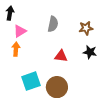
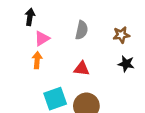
red triangle: (61, 56) -> (82, 69), moved

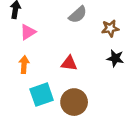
gray semicircle: (82, 30) -> (78, 15), moved, turned 36
orange arrow: (37, 60) -> (24, 65), moved

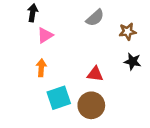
red triangle: (69, 63) -> (95, 74), moved

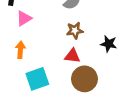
brown star: (128, 31) -> (75, 30), moved
brown circle: (91, 105) -> (84, 79), moved

